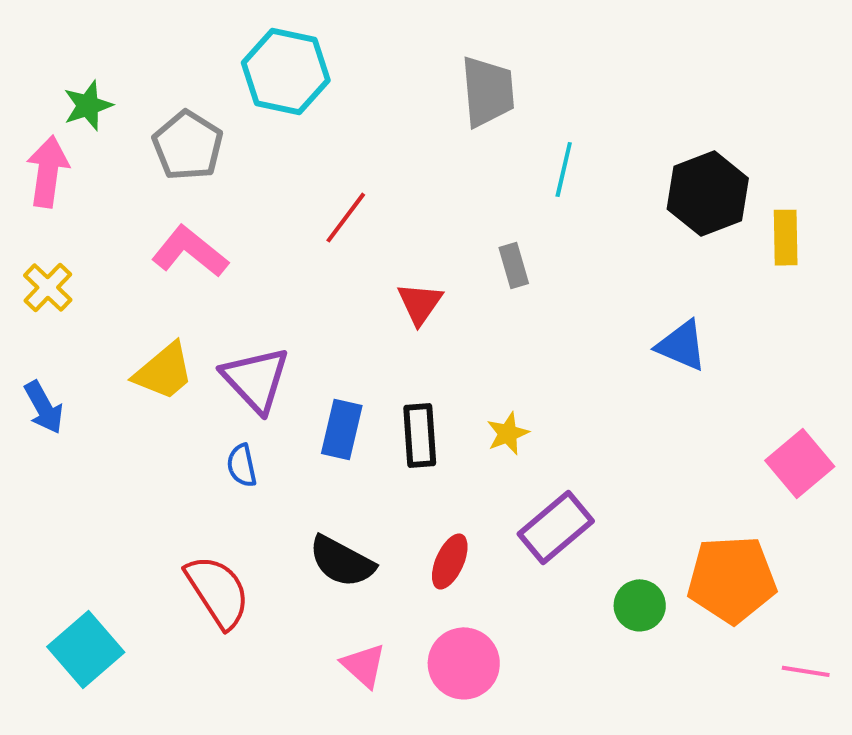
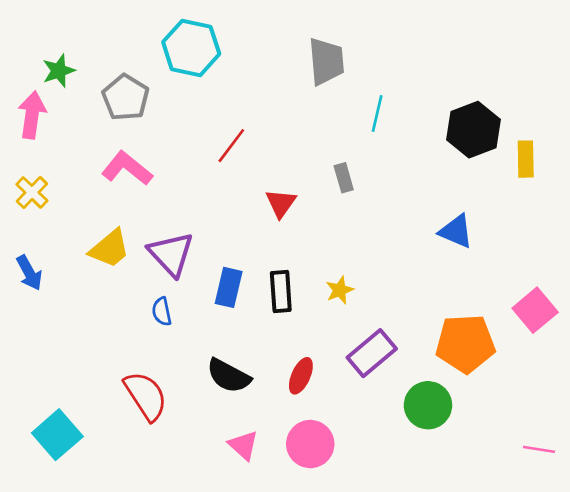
orange pentagon: (732, 579) -> (465, 344), moved
green circle: (640, 605) -> (428, 405), size x1.4

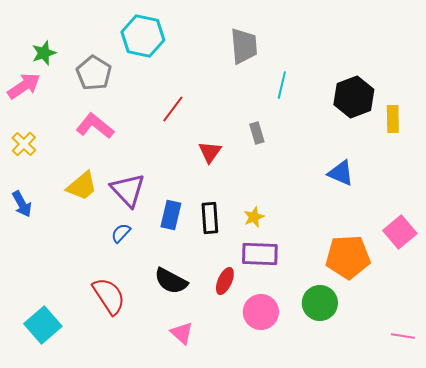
pink arrow: (32, 115) -> (24, 86), turned 48
blue semicircle: (162, 312) -> (121, 233), turned 55
purple rectangle: (372, 353) -> (260, 254), moved, turned 42
pink circle: (310, 444) -> (261, 312), moved

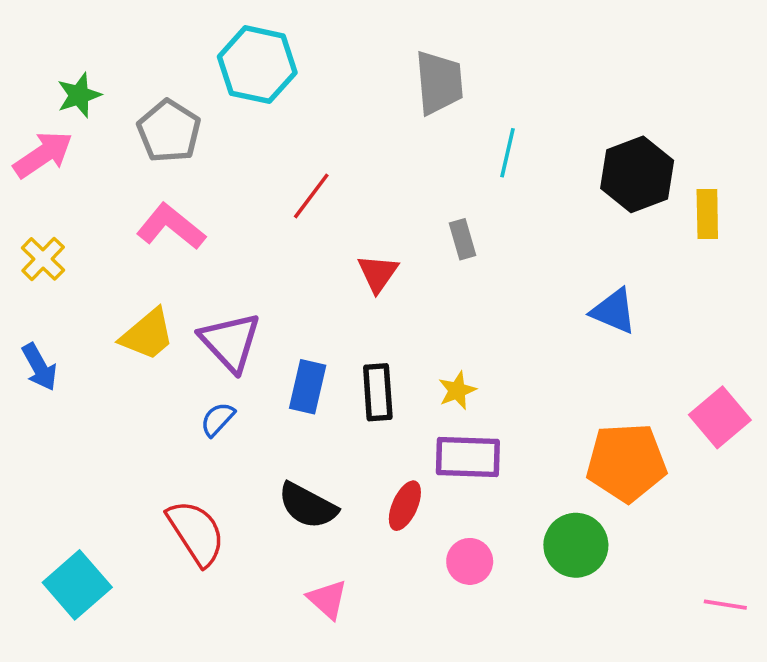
pink circle: (261, 312) -> (470, 561), size x0.7

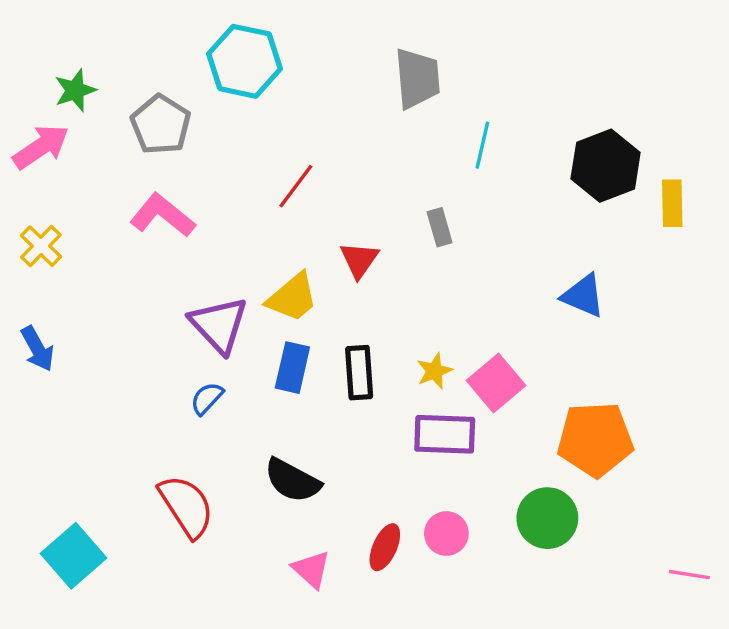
yellow trapezoid: (147, 335) -> (292, 297), moved
pink square: (720, 417) -> (496, 383), moved
red ellipse: (405, 506) -> (385, 547), moved

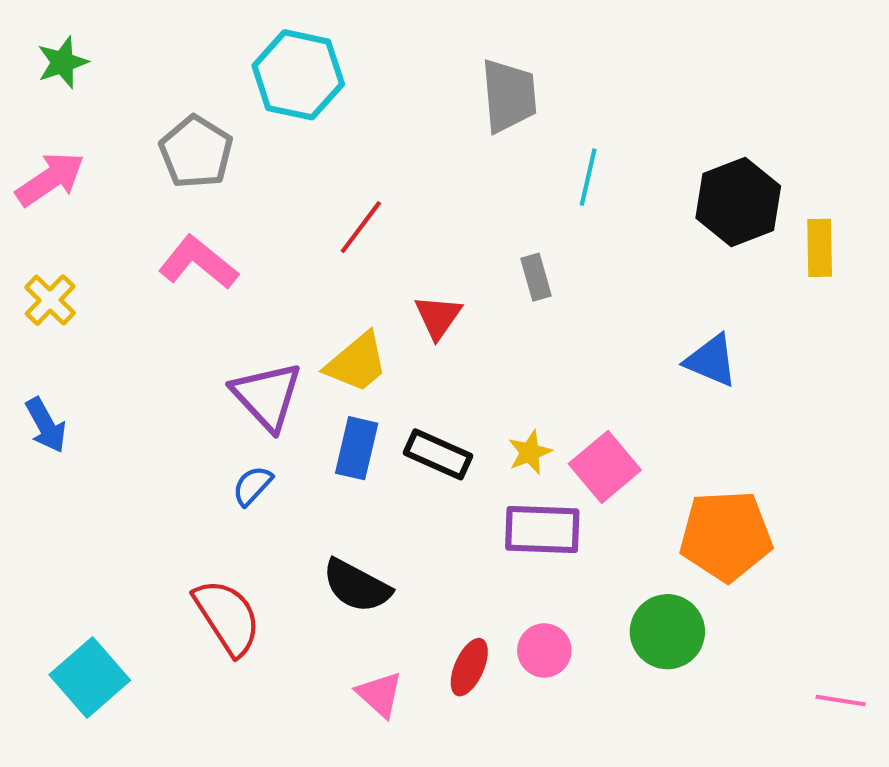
green star: (75, 90) -> (63, 62), moved
black rectangle: (359, 373) -> (438, 454), turned -62

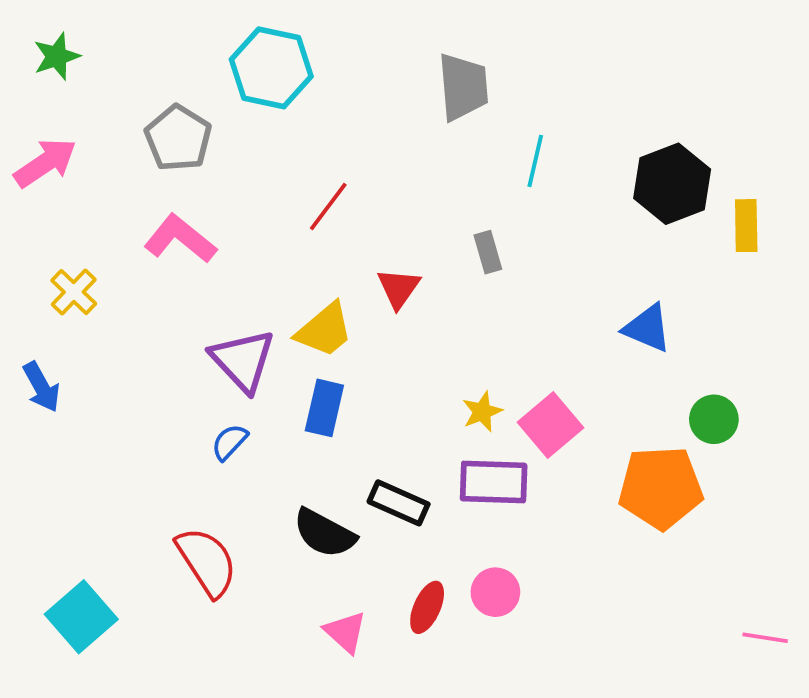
yellow cross: (50, 300) -> (74, 292), moved
black rectangle: (438, 454) -> (399, 503), moved
green circle: (667, 632) -> (714, 419), moved, size x0.7

